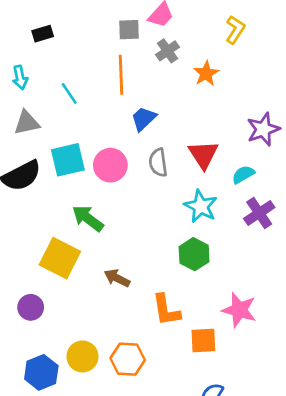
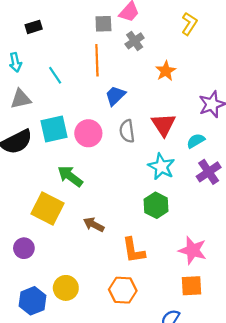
orange star: (206, 73) -> (166, 71), moved
orange square: (203, 341) -> (191, 286), moved
orange hexagon: (128, 359) -> (123, 290), moved

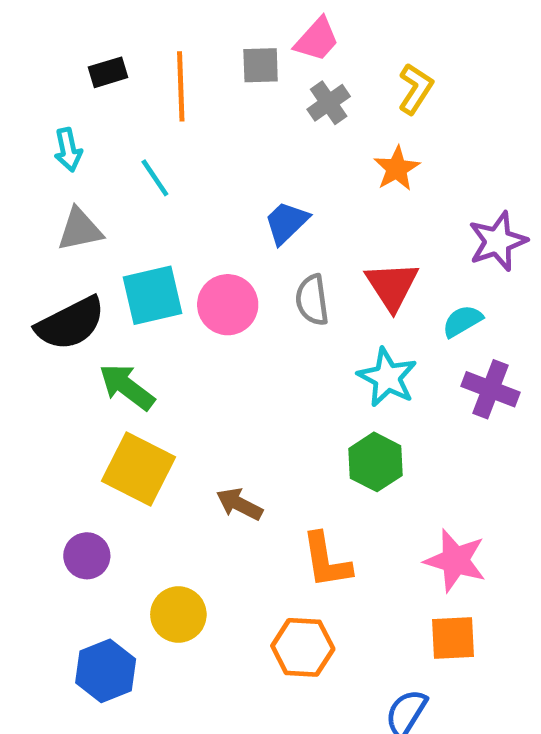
yellow L-shape: (189, 24) -> (415, 89), moved
orange line: (97, 60) -> (181, 86), moved
purple cross: (209, 172) -> (491, 389), turned -35
green arrow: (70, 176) -> (127, 387), moved
yellow circle: (66, 288) -> (178, 614), moved

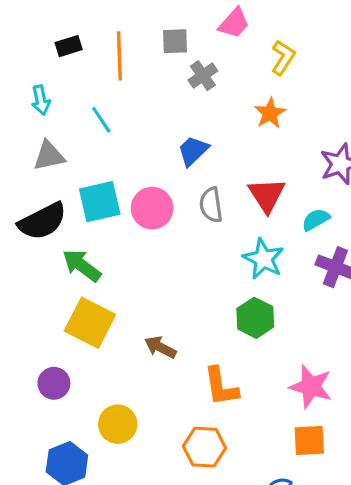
pink trapezoid: (317, 39) -> (234, 23), moved
gray cross: (329, 103) -> (203, 76), moved

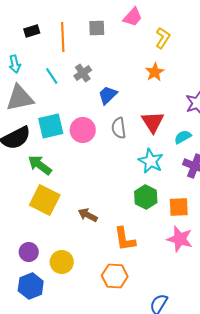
gray cross: (203, 76) -> (83, 73), moved
gray triangle: (49, 156) -> (20, 98), size x1.4
purple circle: (54, 383) -> (29, 252), moved
orange square: (309, 441) -> (179, 207), moved

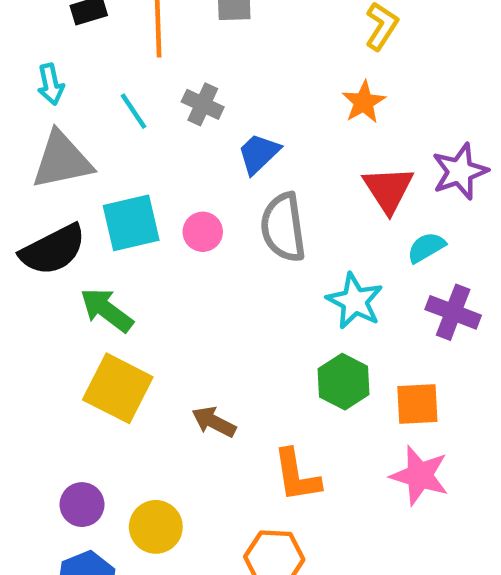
gray cross: (83, 73) -> (203, 104), turned -30
red triangle: (153, 122) -> (388, 189), moved
gray semicircle: (119, 128) -> (283, 227), size x1.4
pink circle: (83, 130) -> (203, 232), size x0.7

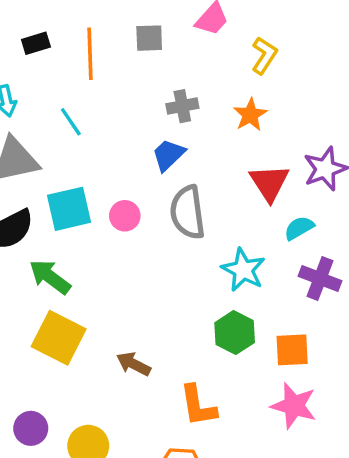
gray cross: (203, 104) -> (182, 106), moved, turned -36

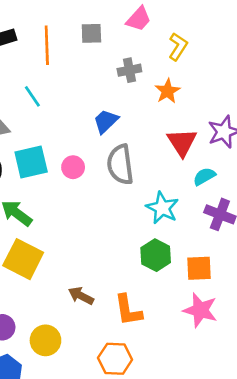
gray cross: (182, 106) -> (129, 70), moved
brown arrow: (134, 364) -> (81, 296), moved

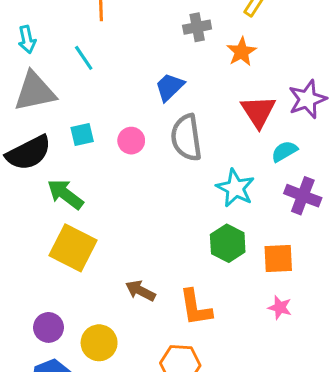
cyan square: (31, 162) -> (82, 134), size x0.6
pink star: (200, 310) -> (280, 308), size x0.6

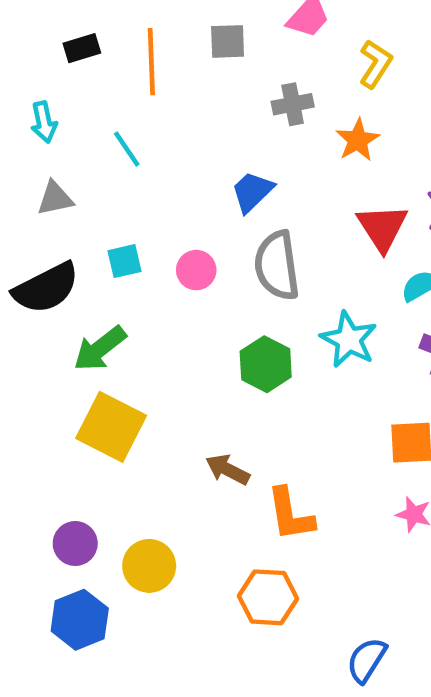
gray triangle: (35, 92) -> (55, 198), size x0.6
green arrow: (65, 194) -> (100, 348), turned -75
green hexagon: (228, 243) -> (266, 364), moved
brown arrow: (140, 291) -> (228, 470), moved

